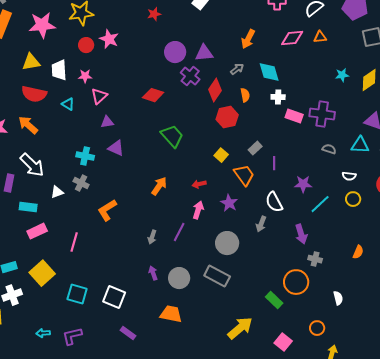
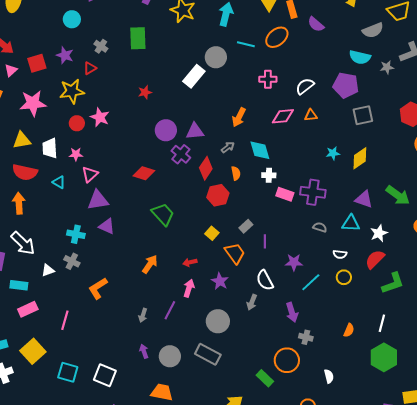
purple triangle: (107, 122) -> (98, 200), size x1.6
orange arrow: (28, 125) -> (19, 203), turned 45

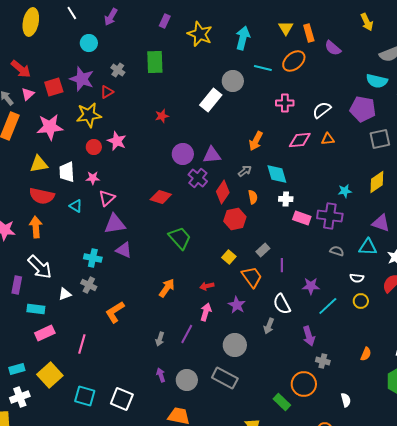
purple star: (65, 55) -> (82, 79), size x1.4
cyan star: (333, 153) -> (345, 191), moved

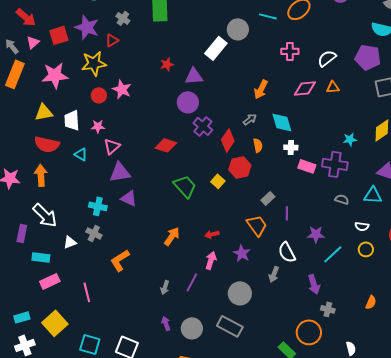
purple triangle: (212, 155) -> (194, 76), moved
yellow square: (229, 257) -> (218, 181), moved
pink line: (82, 344) -> (87, 292), turned -30

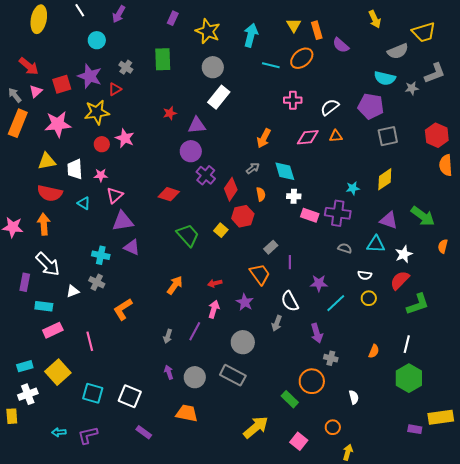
gray circle: (238, 29) -> (213, 67), moved

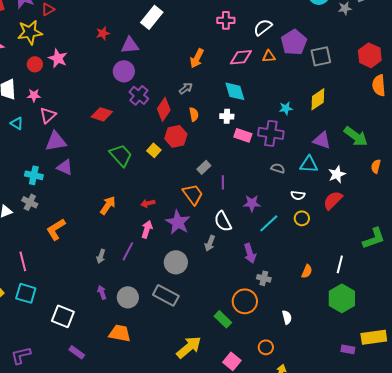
purple pentagon: (371, 106) -> (294, 42), moved, turned 30
cyan diamond: (285, 171) -> (235, 91), moved
purple star: (245, 302) -> (178, 222), size x1.4
green L-shape: (418, 304) -> (374, 238), moved
cyan square: (93, 393) -> (26, 293), moved

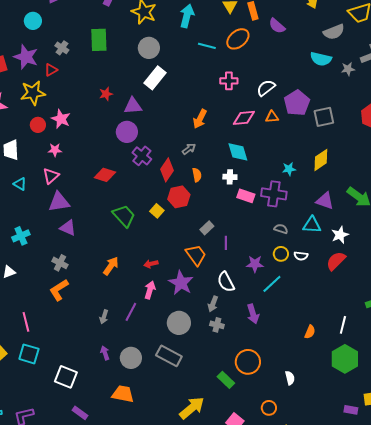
pink star: (34, 95) -> (55, 150), moved
cyan cross: (34, 175) -> (21, 236), moved, turned -36
gray cross: (30, 202) -> (60, 263), moved
yellow circle: (302, 218) -> (281, 254), moved
gray cross: (264, 278) -> (217, 325), moved

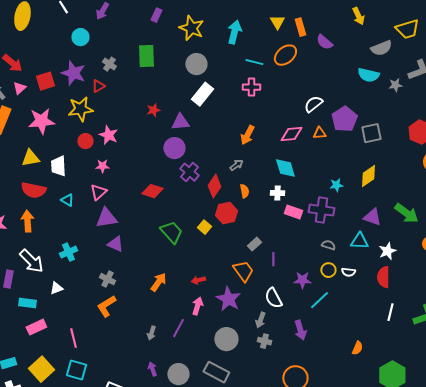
pink cross: (229, 81) -> (251, 87), moved
red semicircle: (336, 261) -> (383, 277), turned -45
white line: (343, 325) -> (390, 312), moved

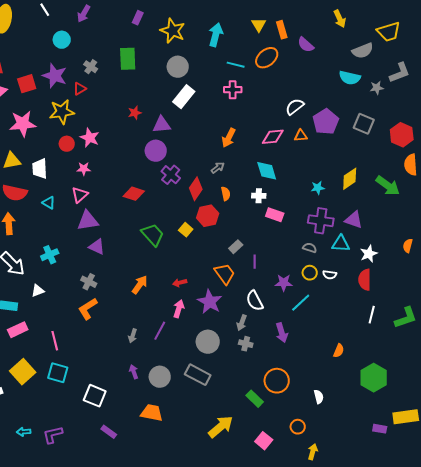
gray square: (371, 133) -> (364, 124), moved, turned 35
purple cross: (321, 210) -> (321, 221), moved
green arrow: (406, 213) -> (388, 186), moved

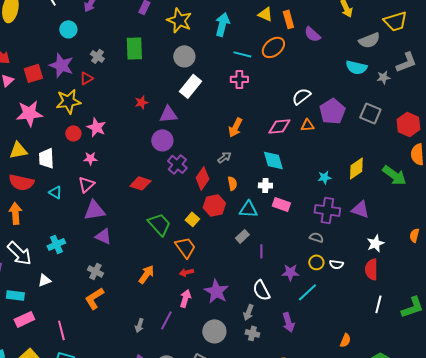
yellow triangle: (259, 25) -> (265, 14), turned -35
cyan triangle: (341, 244) -> (248, 209), moved
orange trapezoid: (225, 274) -> (185, 247), moved

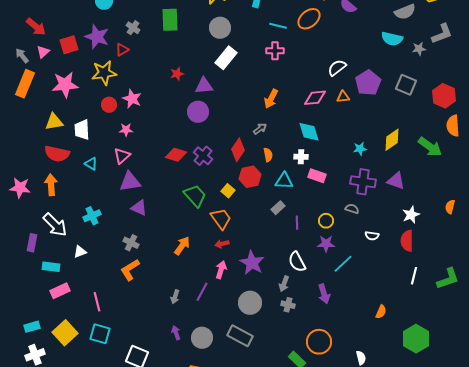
purple cross: (177, 164) -> (203, 156), moved
yellow circle: (316, 262) -> (326, 221), moved

